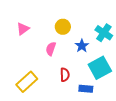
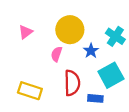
yellow circle: (63, 27) -> (70, 30), size x1.6
red semicircle: (65, 75) -> (72, 83), size x1.6
yellow rectangle: (27, 82) -> (30, 91), turned 60

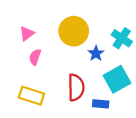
pink semicircle: (57, 54) -> (35, 57), moved

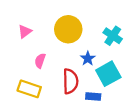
blue star: (96, 53) -> (88, 59), moved
pink semicircle: (35, 57) -> (40, 61), moved

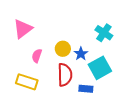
yellow circle: (68, 29) -> (63, 49), moved, size x0.6
pink triangle: (25, 31) -> (23, 29), size x1.5

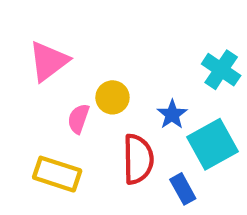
yellow circle: (63, 49) -> (112, 97), moved
blue rectangle: (86, 89) -> (183, 189), turned 56

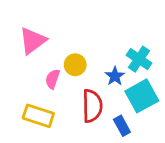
cyan cross: (221, 70) -> (139, 59), moved

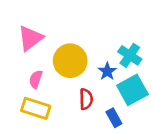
yellow circle: (75, 65) -> (70, 61), size x1.6
pink semicircle: (52, 79) -> (36, 79), moved
red semicircle: (92, 106) -> (86, 99), size x0.7

